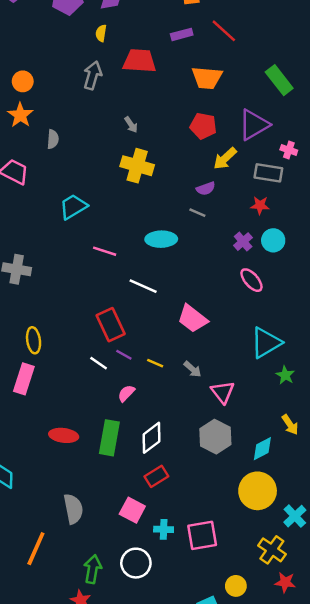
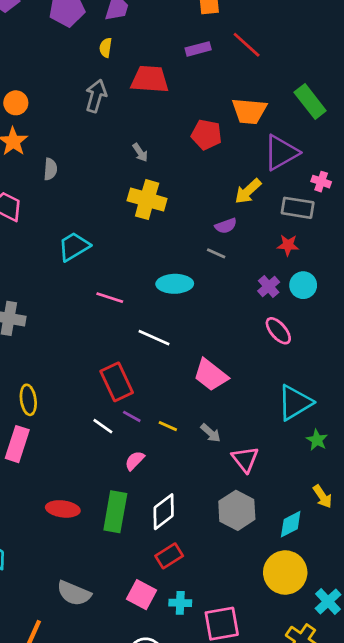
orange trapezoid: (207, 78) -> (249, 111), moved
red pentagon: (203, 126) -> (206, 135), moved
gray semicircle: (73, 509) -> (74, 593), turned 124
cyan cross: (164, 529) -> (180, 603), moved

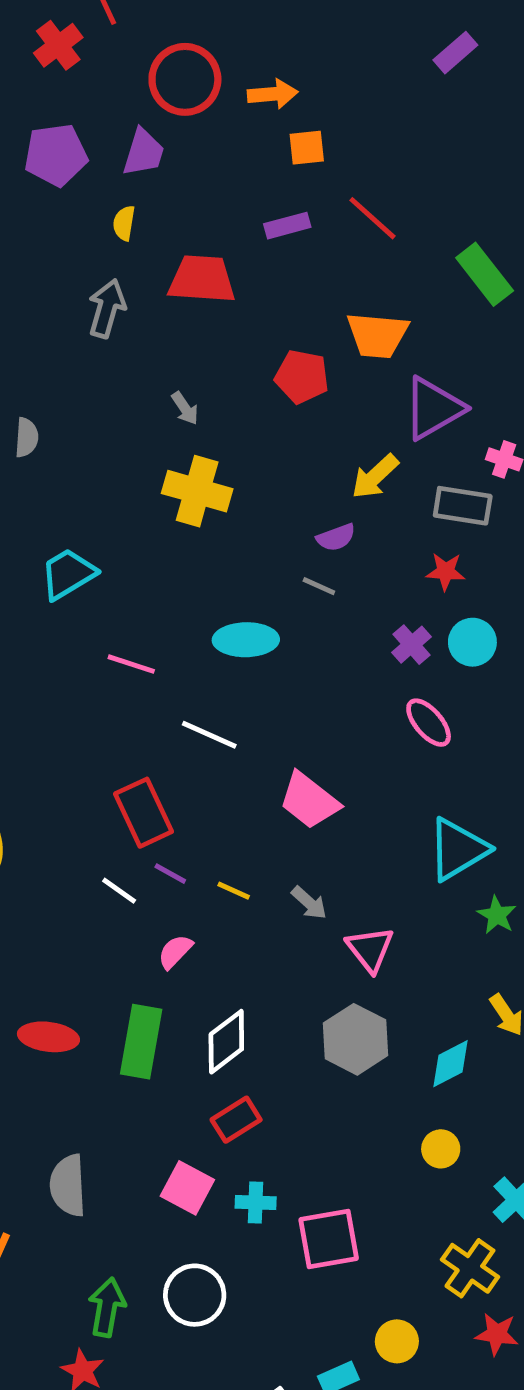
green rectangle: (310, 101) -> (485, 274), moved
yellow circle: (285, 573) -> (441, 1149), size x0.5
gray semicircle: (74, 593) -> (68, 1185), turned 64

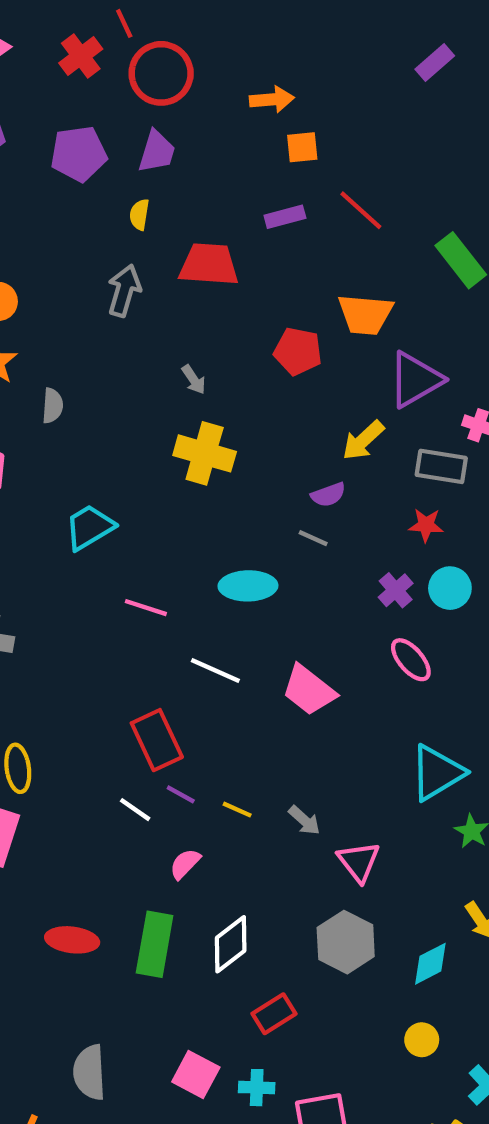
red circle: (185, 79) -> (161, 73), moved
pink trapezoid: (309, 801) -> (309, 690), moved
red rectangle: (236, 1120) -> (274, 1014), moved

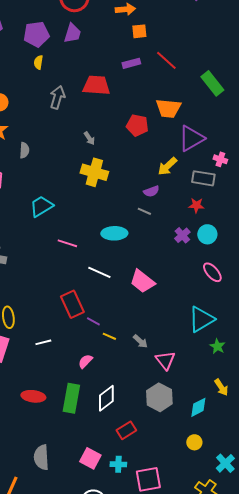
yellow semicircle: (139, 215) -> (38, 62), moved
pink ellipse: (411, 660) -> (212, 272), moved
purple line: (181, 794) -> (93, 321), moved
white line: (135, 810) -> (43, 342), moved, turned -49

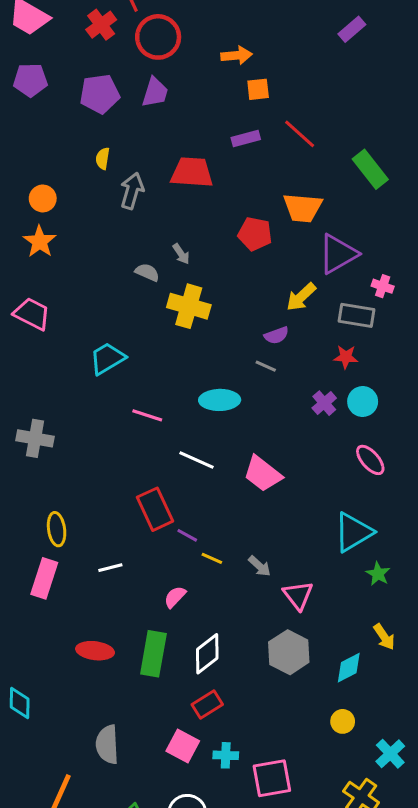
yellow semicircle: (38, 62) -> (103, 158), moved
gray semicircle: (24, 150) -> (147, 272), moved, turned -70
red rectangle: (126, 430) -> (207, 705), moved

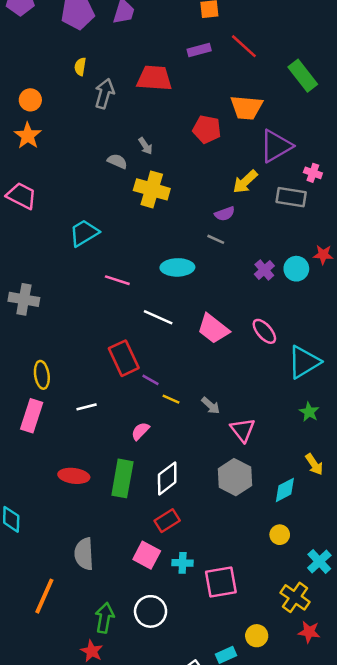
red star: (346, 357) -> (323, 255), moved
pink ellipse: (370, 460) -> (264, 331), moved
cyan triangle: (353, 532) -> (304, 362), moved

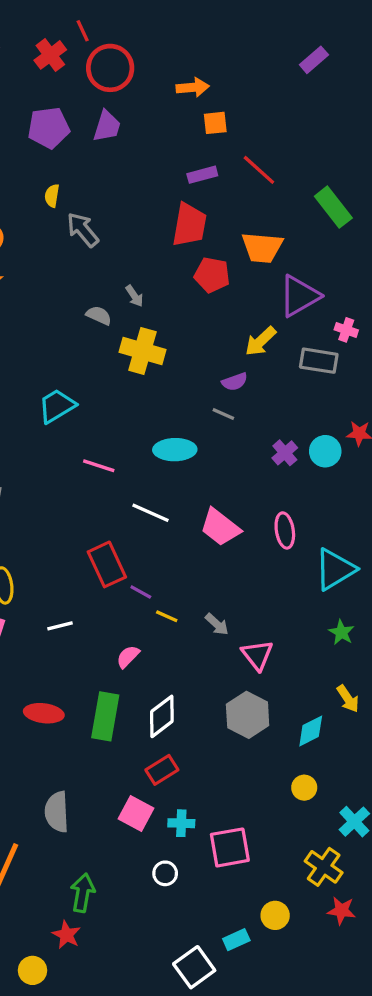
red trapezoid: (154, 78) -> (189, 225), moved, turned 96
gray arrow: (104, 94) -> (83, 230), turned -56
pink ellipse: (264, 331) -> (285, 530), turned 32
white circle: (151, 611) -> (165, 873), moved, size x0.6

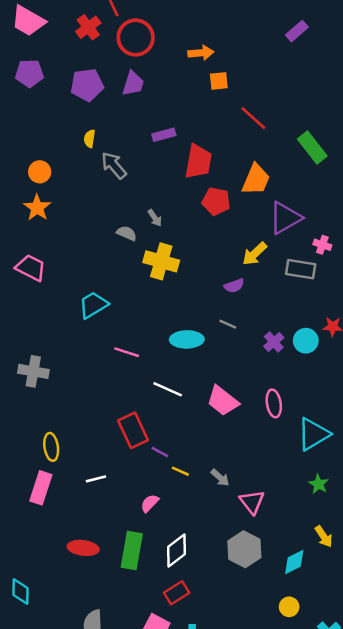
purple rectangle: (202, 175) -> (164, 135), moved
orange trapezoid: (262, 247) -> (256, 179), turned -72
gray line: (223, 414) -> (228, 324), moved

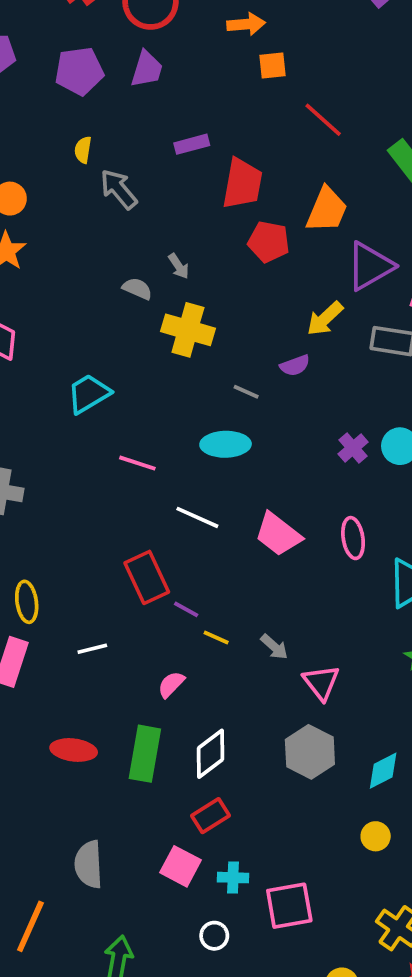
gray line: (228, 324) -> (246, 392), moved

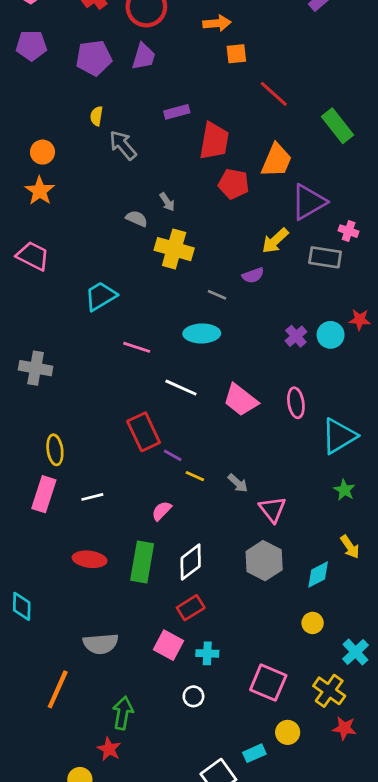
white line: (92, 649) -> (92, 497), moved
gray semicircle: (89, 864) -> (101, 644), turned -92
pink square: (289, 906) -> (268, 683), moved, turned 33

